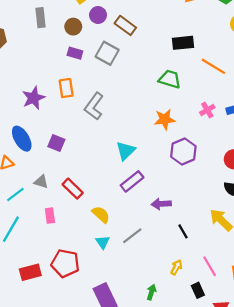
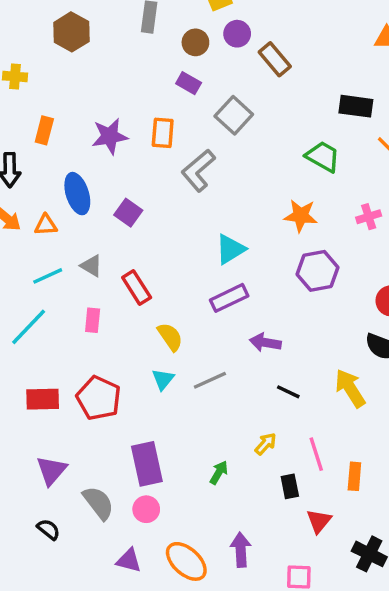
gray square: (107, 53) -> (234, 115), moved
black line: (183, 231) -> (288, 392), turned -48

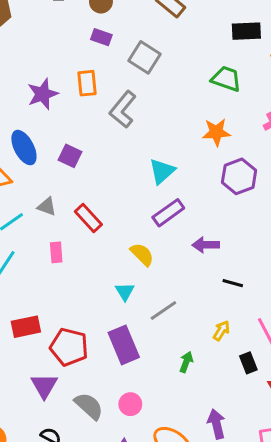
yellow semicircle: (170, 337) -> (142, 254), moved
gray line: (210, 380) -> (163, 310), moved
red pentagon: (99, 398) -> (69, 347), moved
purple rectangle: (147, 464) -> (124, 345), moved

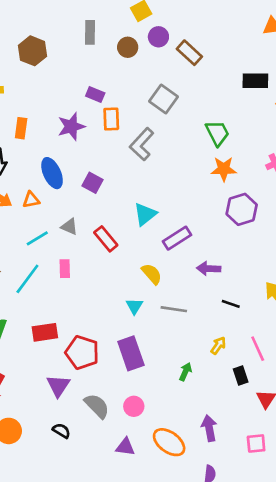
purple rectangle: (101, 37) -> (95, 95), moved
green trapezoid: (226, 79) -> (217, 133), moved, turned 40
cyan triangle: (162, 171) -> (145, 214), moved
pink rectangle: (56, 252) -> (65, 269), moved
gray line: (163, 310) -> (174, 309), moved, turned 40

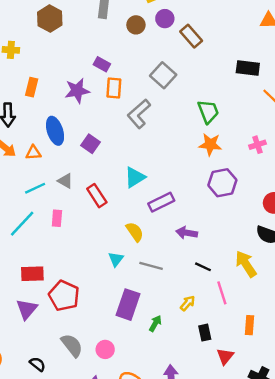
pink line: (258, 349) -> (222, 293), moved
purple rectangle: (131, 353) -> (128, 305), moved, turned 32
purple triangle: (58, 386) -> (27, 309), moved

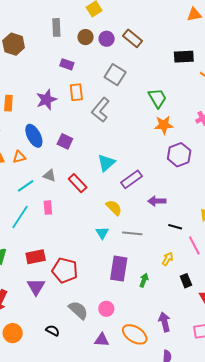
purple circle: (165, 19) -> (107, 39), moved
purple rectangle: (102, 64) -> (67, 64), moved

